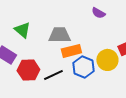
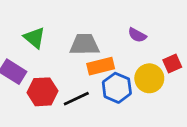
purple semicircle: (98, 13) -> (137, 35), moved

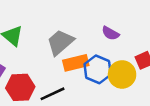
gray trapezoid: (84, 45) -> (60, 42), turned -40
blue hexagon: (117, 88) -> (98, 69), moved

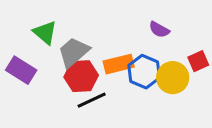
gray trapezoid: (60, 42) -> (74, 52), moved
red hexagon: (20, 87) -> (81, 76), moved

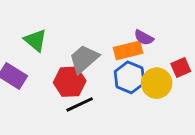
gray trapezoid: (74, 52) -> (84, 59), moved
orange rectangle: (119, 64) -> (128, 50), moved

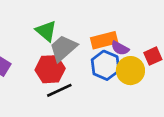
purple semicircle: (144, 38) -> (120, 48), moved
green triangle: (35, 40) -> (46, 31), moved

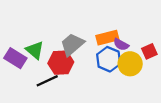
green triangle: (46, 31) -> (35, 50), moved
black line: (59, 90) -> (47, 81), moved

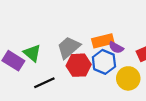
red hexagon: (61, 63) -> (79, 65), moved
yellow circle: (130, 64) -> (128, 78), moved

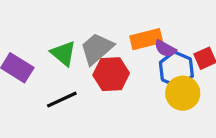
green triangle: (32, 53) -> (63, 53), moved
blue hexagon: (104, 62) -> (176, 69), moved

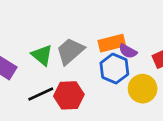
blue hexagon: (176, 69) -> (114, 69), moved
red hexagon: (111, 74) -> (69, 95), moved

